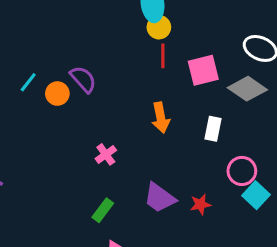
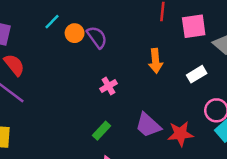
purple semicircle: (83, 79) -> (97, 37), moved
white rectangle: (213, 129) -> (197, 74), turned 42
red star: (200, 204) -> (180, 134), size x1.5

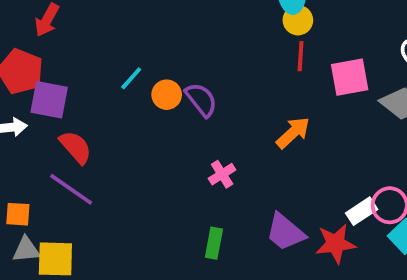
orange arrow: (156, 61) -> (293, 133), turned -125
white rectangle: (197, 74) -> (362, 211), moved
green rectangle: (102, 131) -> (214, 243), turned -30

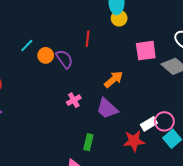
red line: (301, 56) -> (88, 39), moved
purple trapezoid: (285, 232) -> (107, 109), moved
green rectangle: (214, 243) -> (88, 142), moved

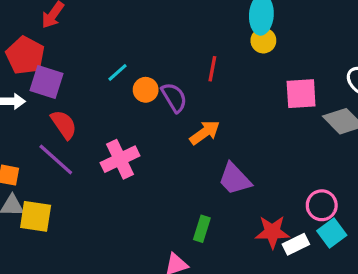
orange arrow: (114, 79) -> (205, 133), moved
pink cross: (74, 100) -> (120, 159), moved, size x1.6
white rectangle: (149, 124) -> (296, 244), moved

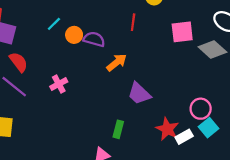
red line: (212, 69) -> (133, 22), moved
purple semicircle: (174, 97) -> (94, 39), turned -40
pink cross: (120, 159) -> (59, 84), size x0.7
red star: (272, 232) -> (167, 129), turned 30

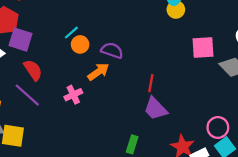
red line: (133, 22) -> (151, 83), moved
orange circle: (74, 35) -> (80, 44), moved
orange arrow: (117, 62) -> (98, 72), moved

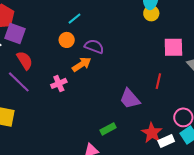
cyan line: (71, 33) -> (75, 19), moved
red line: (151, 83) -> (158, 81), moved
green rectangle: (132, 144) -> (108, 129), turned 42

